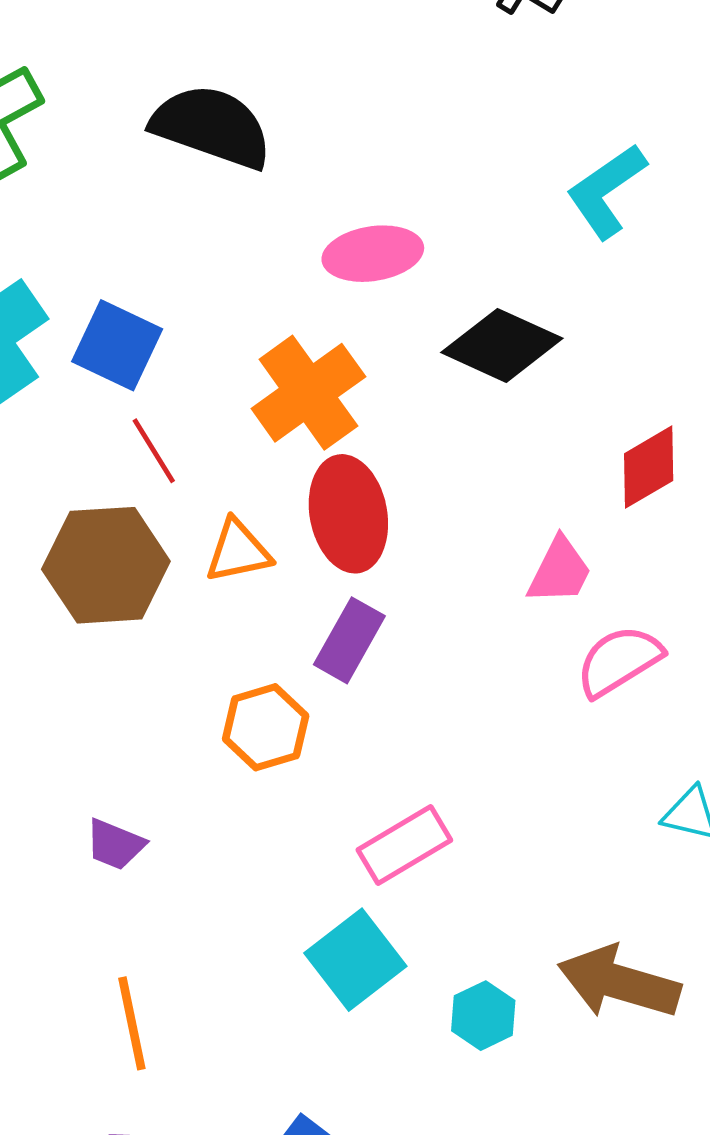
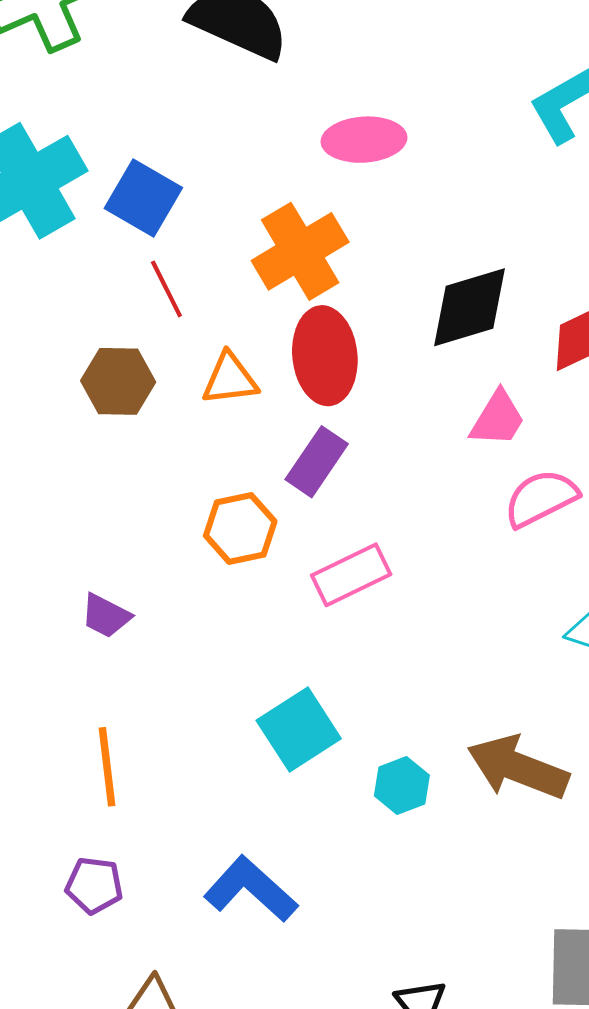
black diamond: (502, 345) -> (469, 307), moved, turned -46
brown hexagon: (106, 565) -> (118, 381), size x0.7
pink rectangle: (404, 845) -> (351, 575), moved

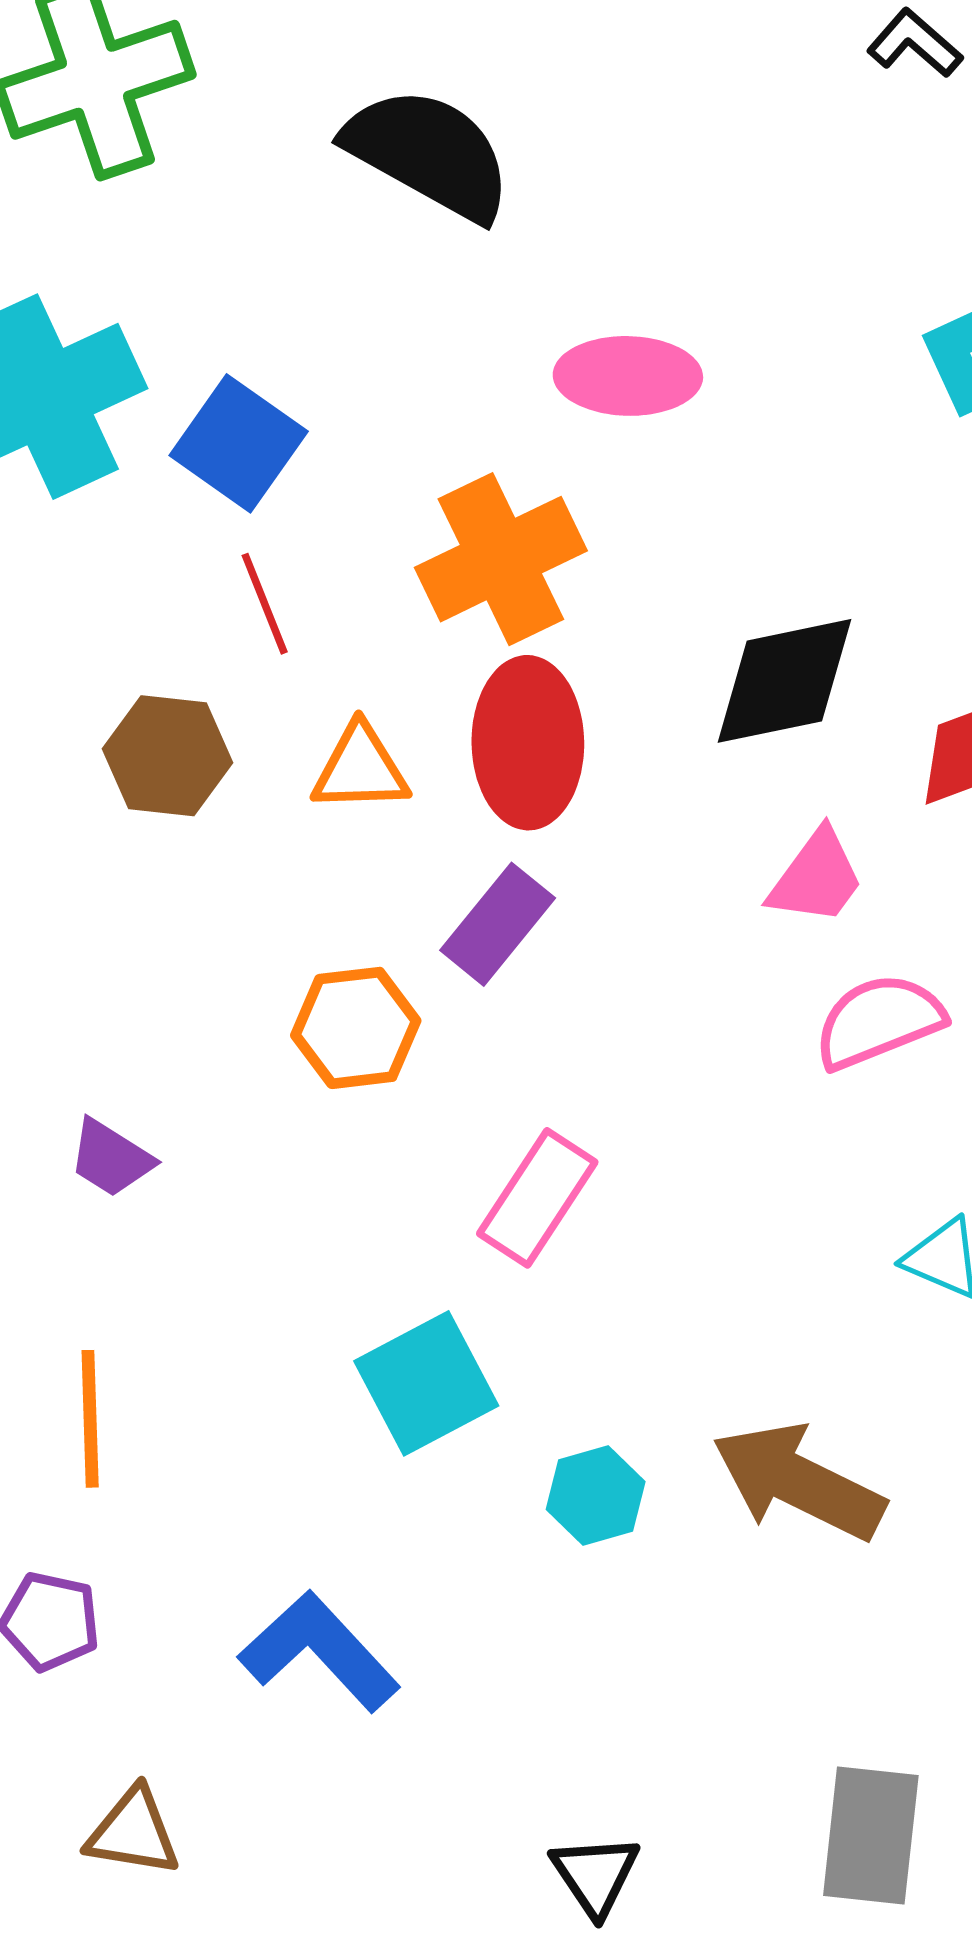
pink rectangle: (351, 575) -> (537, 1198), moved, turned -36

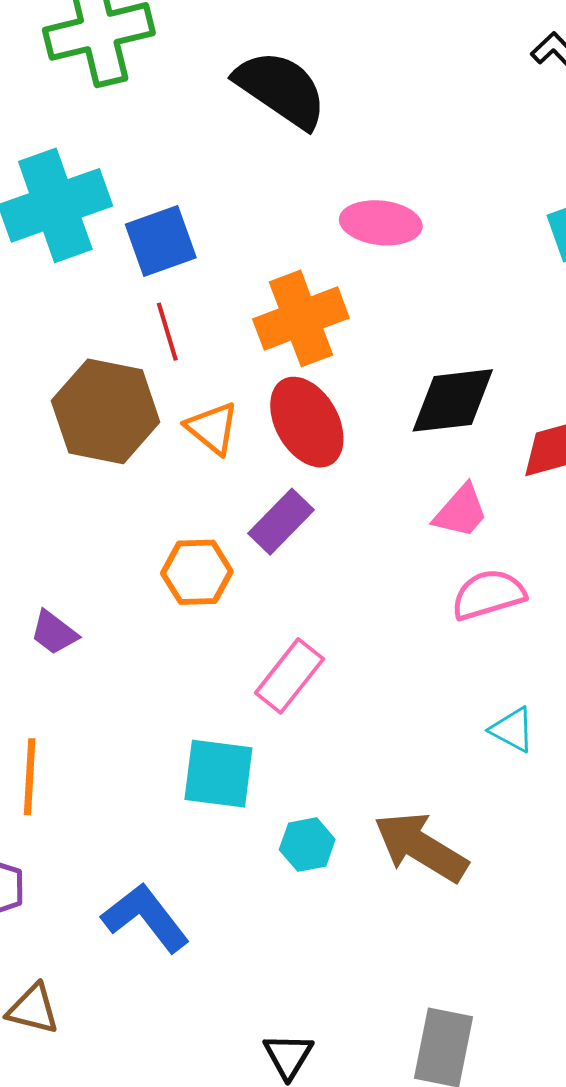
blue square: (239, 443) -> (161, 241), turned 30
red ellipse: (528, 743) -> (307, 422), turned -34
brown hexagon: (167, 756) -> (106, 411), size x1.5
orange triangle: (360, 769) -> (212, 428), turned 36
cyan square: (426, 1383) -> (218, 774), turned 30

